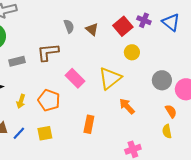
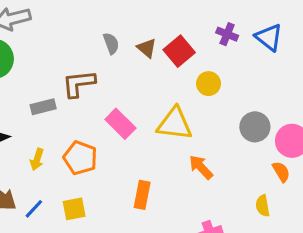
red square: (123, 26) -> (179, 51), moved
gray rectangle: (17, 61) -> (43, 107), moved
yellow triangle: (110, 78) -> (175, 124), turned 45
orange semicircle: (171, 111) -> (281, 172), moved

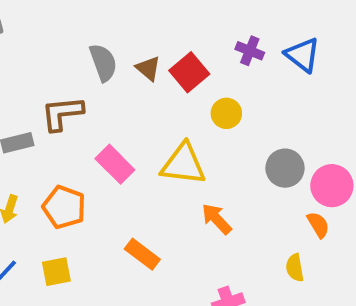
gray semicircle: (111, 43) -> (103, 63), size x1.4
orange rectangle: (142, 195) -> (142, 254), turned -64

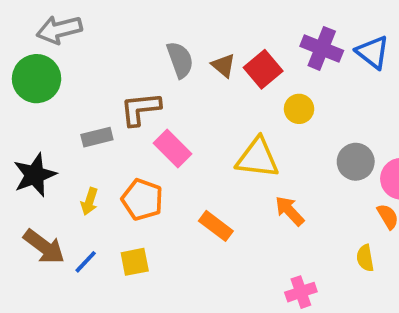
purple cross: (250, 51) -> (322, 48), size x1.5
pink rectangle: (115, 164) -> (172, 149), moved
orange rectangle: (142, 254) -> (216, 226), moved

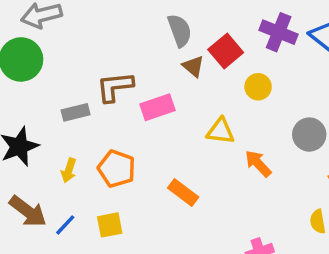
gray semicircle: (180, 60) -> (180, 30), moved
brown triangle: (223, 65) -> (193, 66), moved
pink rectangle: (172, 149) -> (157, 107), moved, turned -64
yellow triangle: (257, 158) -> (221, 131), size x0.7
orange arrow: (290, 211) -> (258, 164), moved

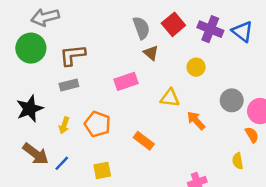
red square: (226, 51) -> (173, 24), moved
brown L-shape: (115, 87) -> (72, 55), moved
yellow square: (110, 225) -> (102, 170), moved

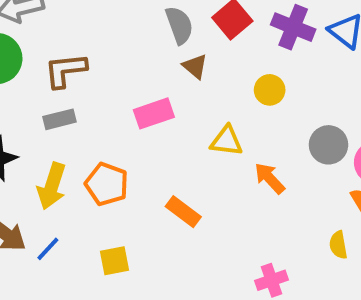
yellow arrow: (64, 125) -> (52, 186), size x1.6

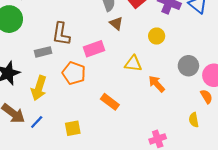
brown L-shape: (65, 70) -> (61, 34), moved, turned -75
orange pentagon: (107, 184) -> (74, 73), moved

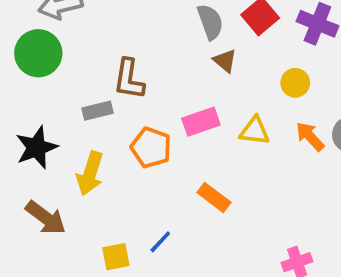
pink rectangle: (94, 49) -> (201, 122), moved
orange arrow: (157, 84) -> (310, 136), moved
blue line: (37, 122) -> (160, 242), moved
yellow square: (73, 128) -> (116, 257), moved

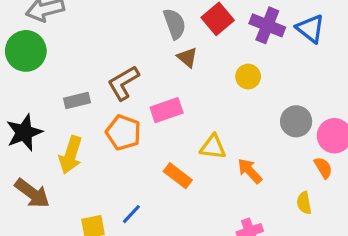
brown L-shape: (129, 79) -> (123, 83), moved, turned 51
yellow triangle: (255, 131) -> (213, 147), moved
orange arrow: (310, 136) -> (250, 171), moved

